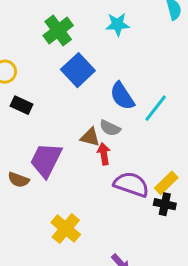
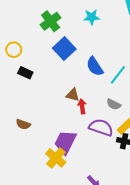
gray semicircle: (110, 128) -> (114, 104), moved
purple trapezoid: (46, 160) -> (65, 142), moved

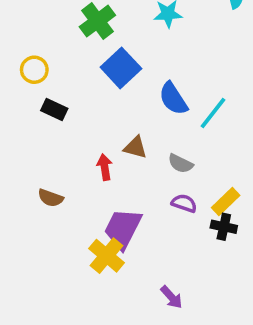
gray semicircle: (114, 104) -> (181, 164), moved
red arrow: (82, 106) -> (105, 167), moved
purple semicircle: (101, 127) -> (184, 203), size x0.6

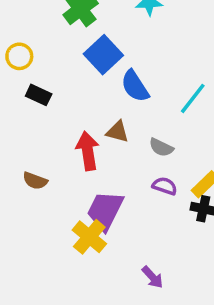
blue semicircle: (173, 99) -> (135, 86), moved
red arrow: (105, 167) -> (88, 151), size x1.5

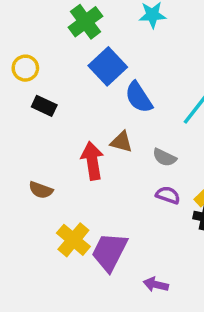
purple trapezoid: (105, 211) -> (109, 252), moved
yellow cross: (89, 237) -> (73, 240), moved
purple arrow: (152, 277) -> (156, 284), turned 145

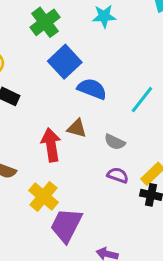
blue semicircle: (139, 97) -> (92, 89), turned 144
yellow cross: (73, 240) -> (43, 196), moved

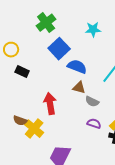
cyan star: (104, 16) -> (93, 30), moved
brown triangle: (77, 128) -> (79, 88), moved
yellow cross: (43, 196) -> (34, 129), moved

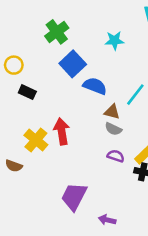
brown triangle: (79, 88) -> (112, 112), moved
brown semicircle: (20, 121) -> (14, 166), moved
yellow cross: (34, 129) -> (36, 140), moved

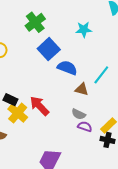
black rectangle: (27, 92) -> (10, 100), moved
gray semicircle: (113, 129) -> (79, 114), moved
red arrow: (62, 131) -> (39, 106), turned -35

